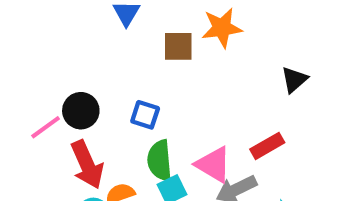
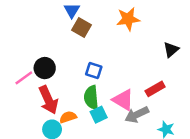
brown square: (178, 46) -> (81, 28), moved, turned 30
blue square: (145, 115) -> (94, 70), moved

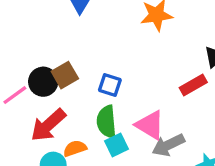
brown square: (81, 28) -> (65, 75), moved, turned 30
red rectangle: (155, 89) -> (193, 85), moved
red arrow: (48, 100) -> (48, 125), turned 72

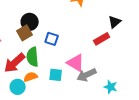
black circle: (43, 82) -> (30, 22), moved
green semicircle: (107, 122) -> (33, 57), moved
cyan square: (117, 145) -> (56, 75), turned 32

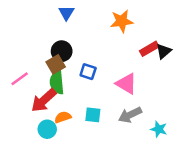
red rectangle: (102, 39) -> (149, 49), moved
green semicircle: (33, 57) -> (57, 82), moved
pink triangle: (76, 63) -> (126, 84), moved

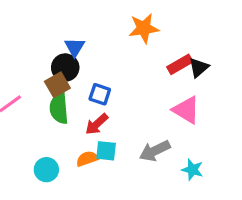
blue triangle: (66, 13) -> (75, 47), moved
pink triangle: (126, 84) -> (186, 110), moved
red arrow: (44, 100) -> (97, 124), moved, size x0.7
orange semicircle: (63, 117) -> (87, 159), moved

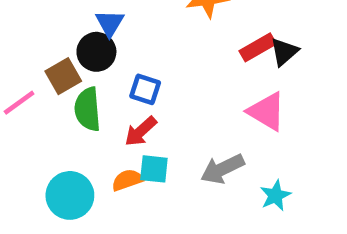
brown square: (57, 85) -> (63, 76), moved
cyan circle: (46, 170) -> (70, 195), size x1.4
cyan star: (192, 170) -> (275, 195), turned 30

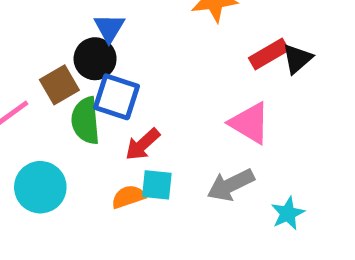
blue square: (145, 89) -> (116, 97), moved, size x1.4
pink triangle: (267, 111) -> (250, 123), moved
cyan circle: (70, 195) -> (40, 187), moved

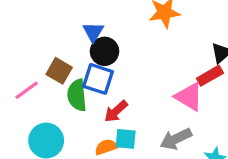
red rectangle: (269, 54) -> (210, 76), moved
black circle: (95, 59) -> (105, 51), moved
brown square: (59, 85) -> (59, 71), turned -30

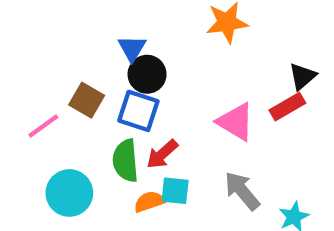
green semicircle: (77, 95) -> (125, 161), moved
pink triangle: (189, 97) -> (236, 122), moved
gray arrow: (176, 139) -> (242, 191), turned 76

